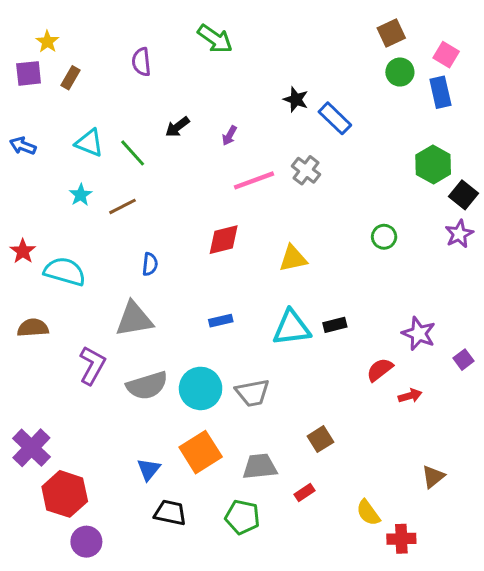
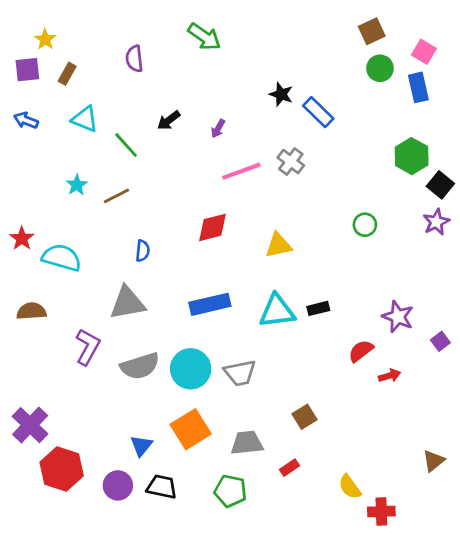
cyan triangle: (89, 143) -> (85, 119), moved
blue arrow: (23, 146) -> (26, 120), moved
blue rectangle: (221, 321) -> (210, 304), size x1.8
brown triangle: (433, 477) -> (434, 461), moved
purple circle: (86, 542) -> (118, 485), moved

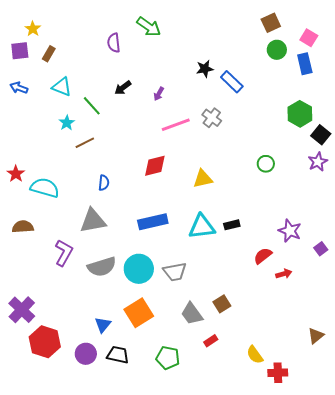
purple semicircle: (134, 59) -> (114, 43), moved
black star: (281, 94) -> (205, 69), turned -30
cyan star: (77, 185) -> (67, 123), moved
gray trapezoid: (247, 443) -> (192, 314), moved, turned -120

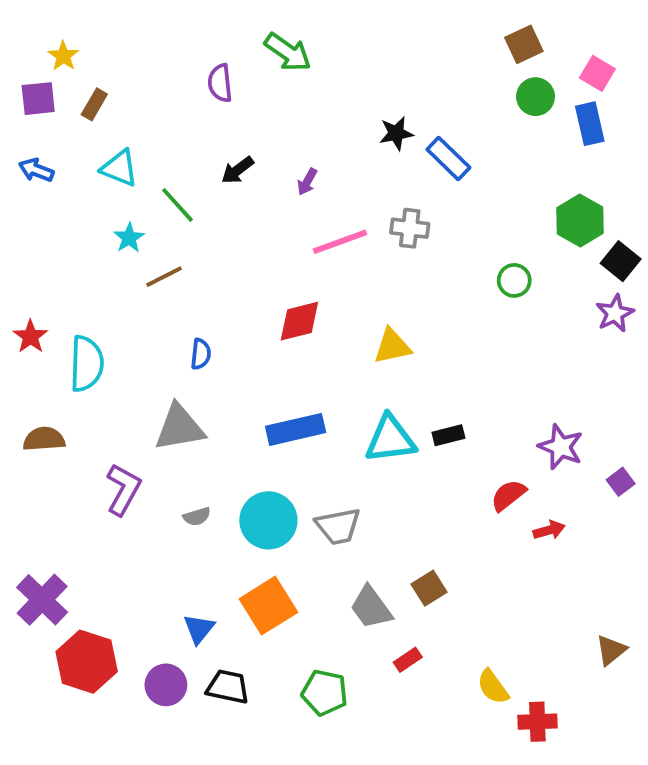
gray cross: (212, 118) -> (410, 228), turned -30
green circle: (266, 164) -> (514, 280), moved
cyan semicircle: (45, 188) -> (87, 364), turned 76
gray semicircle: (102, 267) -> (197, 517), size x0.5

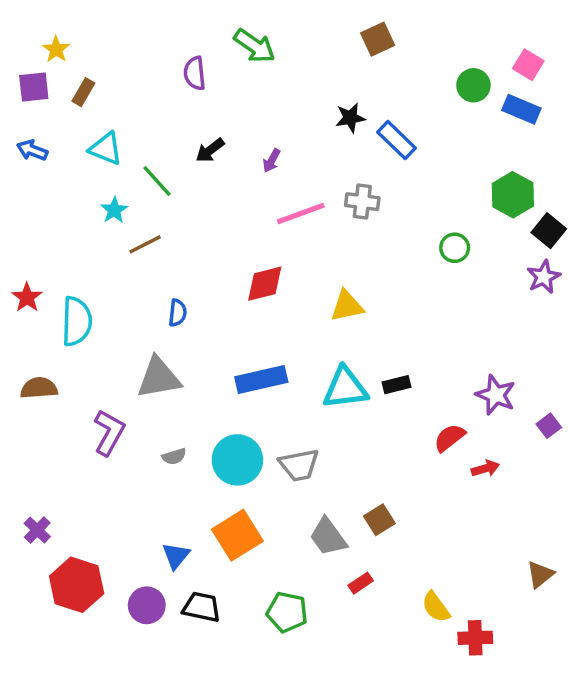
brown square: (524, 44) -> (378, 39), moved
blue rectangle: (590, 124) -> (521, 109), turned -54
purple cross: (42, 600) -> (37, 530), size x0.6

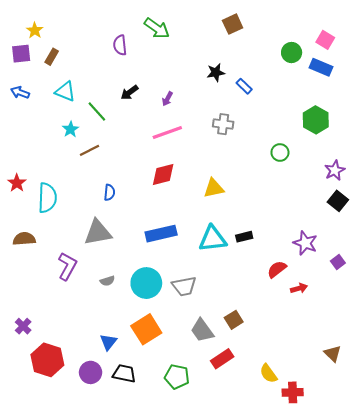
blue rectangle: (396, 140) -> (244, 86), size x0.7
pink line: (301, 214) -> (167, 132), moved
black square: (549, 231) -> (338, 201), moved
brown triangle: (540, 575) -> (333, 354), turned -36
red rectangle: (361, 583) -> (222, 359), size x1.5

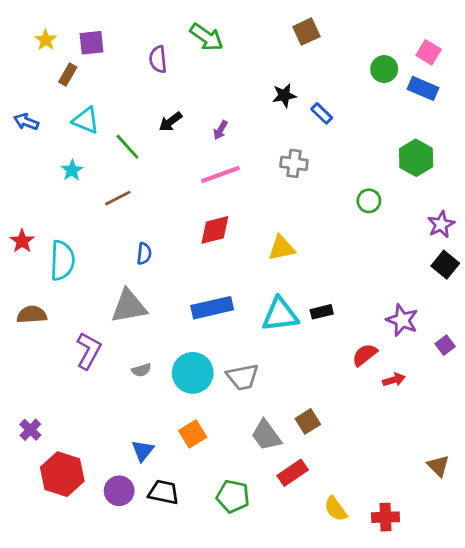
purple square: (21, 54) -> (91, 43), moved
cyan star: (71, 129) -> (72, 170), moved
orange square: (146, 329) -> (193, 434), size x0.7
yellow semicircle: (268, 374) -> (336, 509), moved

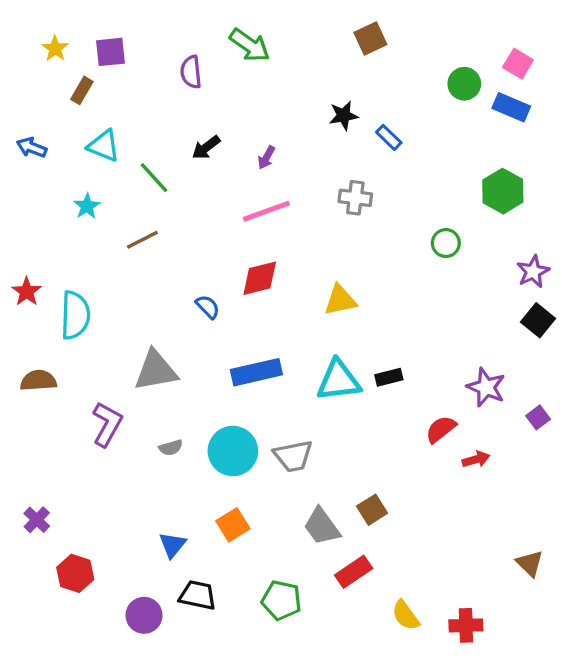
blue semicircle: (144, 254) -> (208, 307), moved, turned -50
red hexagon: (62, 474) -> (75, 573), size x0.7
purple circle: (119, 491) -> (144, 615), moved

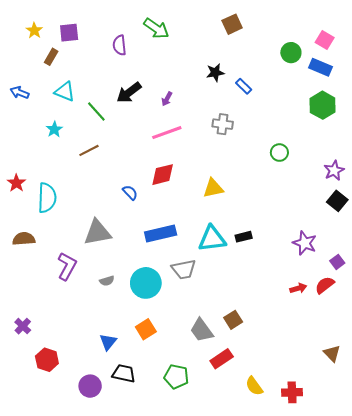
black arrow: (206, 147) -> (129, 93), size x1.4
green hexagon: (503, 191) -> (323, 105), moved
red semicircle: (441, 429) -> (325, 285), moved
gray trapezoid: (293, 456) -> (184, 269), moved

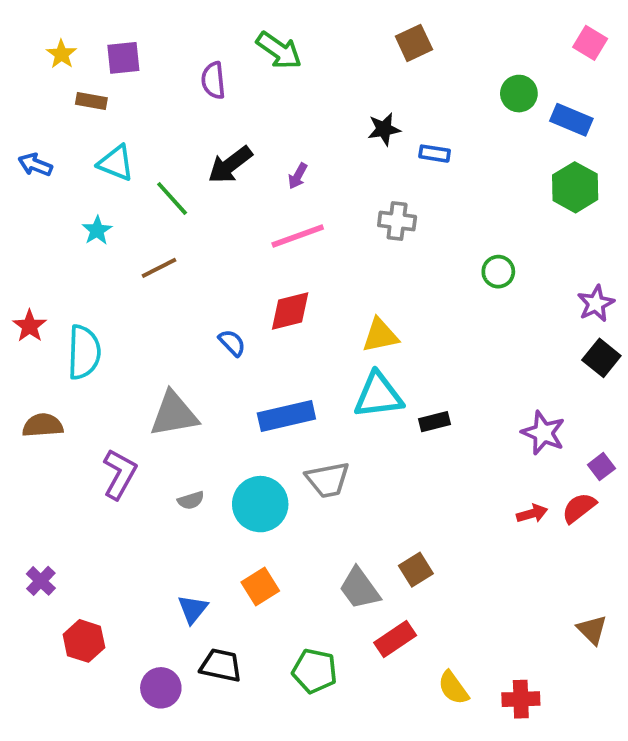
pink square: (325, 40) -> (590, 43), moved
brown rectangle: (51, 57) -> (91, 101), turned 70
blue rectangle: (244, 86) -> (435, 154), turned -35
cyan triangle: (212, 239) -> (378, 395), moved

